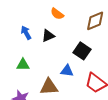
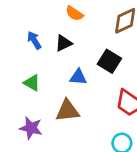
green triangle: (23, 65) -> (32, 83), turned 32
blue triangle: (67, 71) -> (78, 77), moved

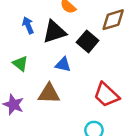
black triangle: (64, 43) -> (54, 32), size x1.5
black square: (109, 61) -> (88, 41), moved

